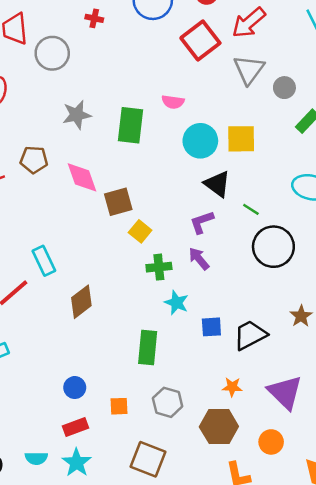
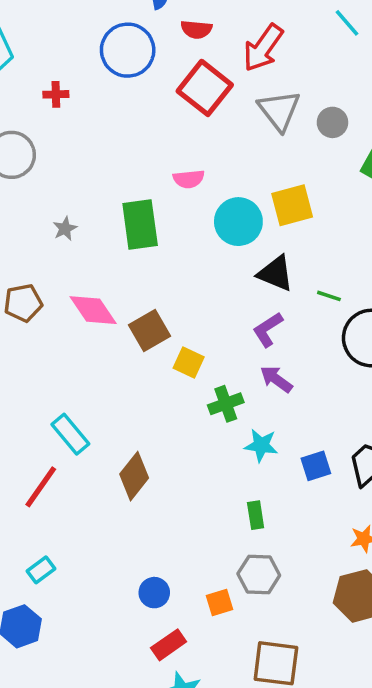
gray star: (77, 115) -> (65, 229), size x0.6
green rectangle: (148, 347) -> (256, 515), moved, size x0.6
gray hexagon: (168, 402) -> (259, 575), moved

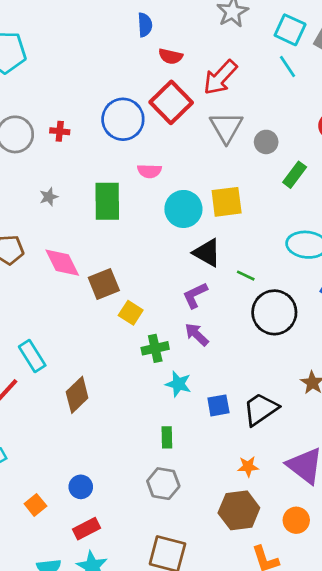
blue circle: (128, 50) -> (123, 119), moved
red cross: (56, 94) -> (60, 131), moved
orange square: (219, 603) -> (35, 505), moved, turned -30

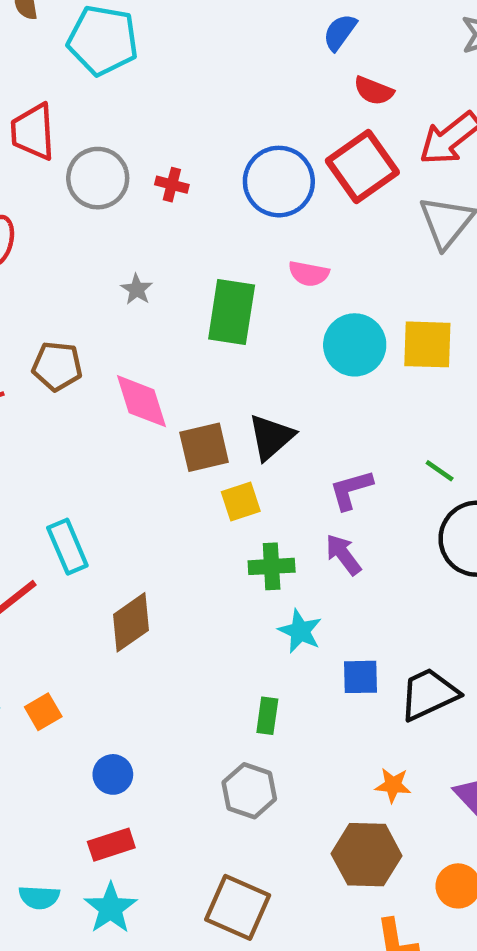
blue semicircle: (145, 25) -> (340, 32), turned -150
gray star: (49, 197) -> (137, 289), turned -30
black triangle: (207, 253) -> (271, 437), moved, turned 40
yellow square: (131, 313) -> (241, 501), turned 30
orange square: (35, 505) -> (43, 712), moved

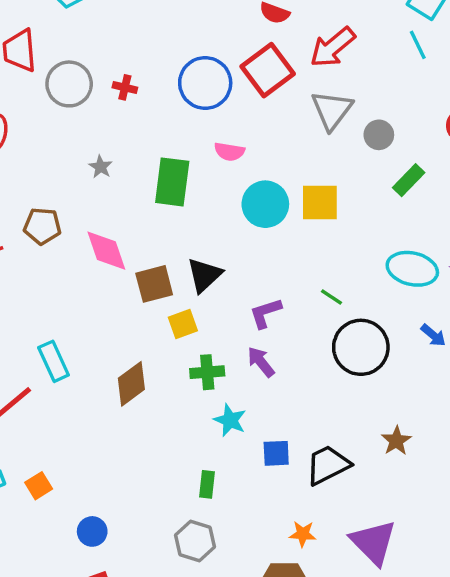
brown diamond: (131, 622) -> (131, 384), moved

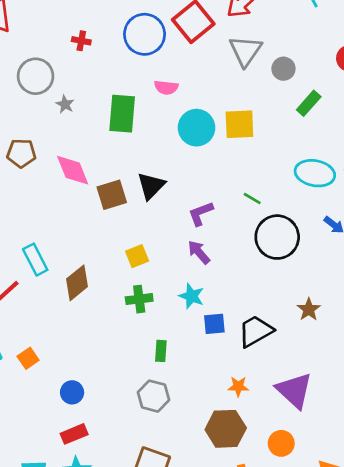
gray circle: (69, 84) -> (36, 76), moved
yellow square: (183, 324) -> (137, 256), moved
green cross: (207, 372) -> (139, 299), moved
brown diamond: (131, 384) -> (77, 283), moved
cyan star: (230, 420) -> (192, 296), moved

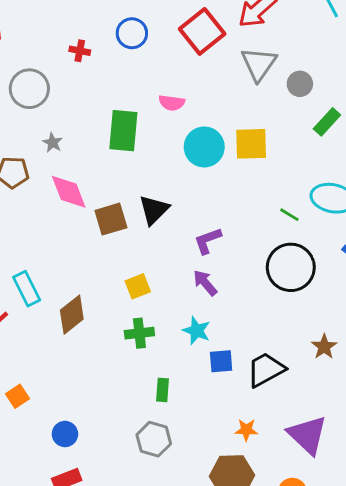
blue circle: (145, 34) -> (132, 33), moved, size x0.7
gray star: (65, 104) -> (53, 143), moved
green line: (252, 198) -> (289, 215), moved

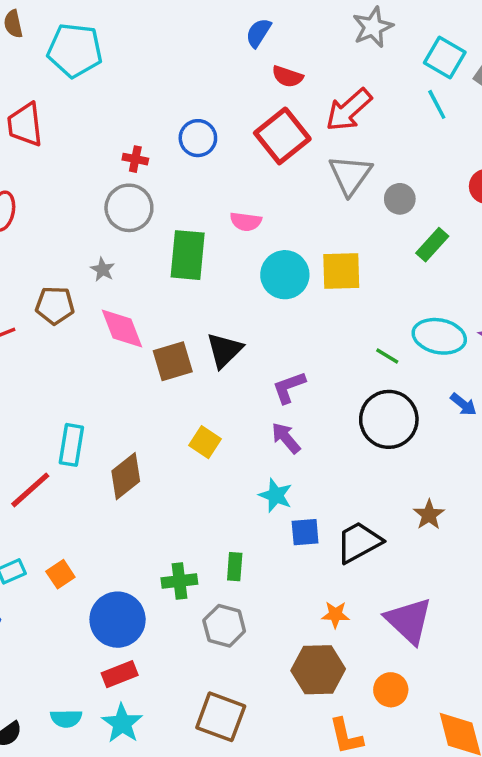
gray circle: (29, 89) -> (129, 208), moved
yellow square: (138, 286) -> (205, 442), turned -35
cyan rectangle: (27, 289) -> (71, 445), turned 36
green cross: (139, 333) -> (179, 581), moved
blue circle: (65, 434) -> (118, 620), size x1.8

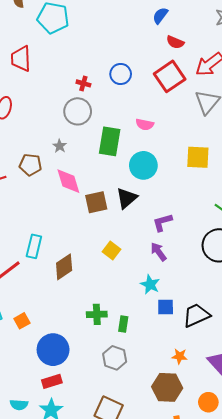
cyan circle: (285, 275) -> (143, 165), moved
green cross: (179, 581) -> (97, 314), moved

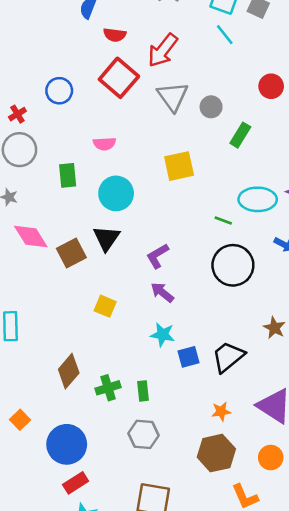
red cross: (83, 83) -> (17, 114), turned -32
green rectangle: (110, 141) -> (68, 175), size x0.7
brown diamond: (64, 267) -> (69, 371), moved

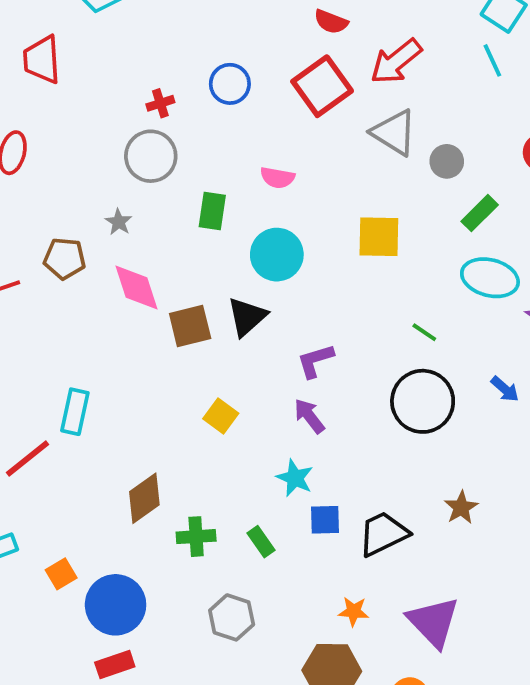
gray triangle: (173, 96) -> (394, 133), turned -36
cyan ellipse: (258, 199) -> (490, 278), moved
green rectangle: (143, 391) -> (261, 542), moved, turned -42
orange square: (20, 420) -> (61, 574), moved

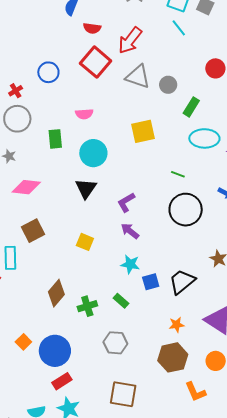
pink diamond: (137, 287) -> (26, 187), turned -52
brown square: (190, 326) -> (33, 231), moved

